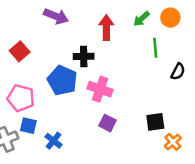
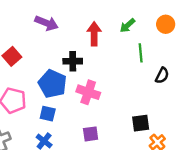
orange circle: (170, 18) -> (166, 24), moved
purple square: (108, 123) -> (91, 134), moved, turned -35
blue square: (28, 126) -> (48, 114), moved

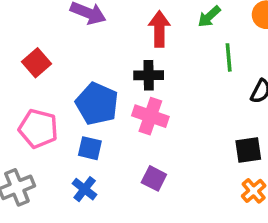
black cross: (73, 61) -> (149, 75), moved
black square: (141, 123) -> (248, 150), moved
purple square: (91, 134) -> (154, 178), turned 35

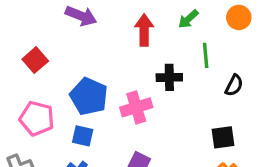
black cross: (149, 75) -> (169, 77), moved
pink cross: (150, 116) -> (136, 107), turned -36

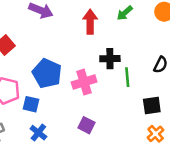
green line: (206, 55) -> (127, 77), moved
blue square: (83, 136) -> (31, 104), moved

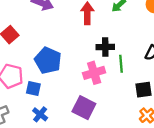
pink cross: (84, 82) -> (94, 73), moved
purple square: (86, 125) -> (84, 108), size x1.5

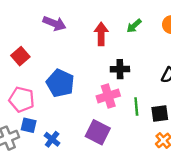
green line: (121, 64) -> (136, 107), moved
blue square: (33, 89) -> (29, 125), moved

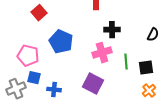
red square: (20, 56) -> (39, 13), moved
blue cross: (52, 139) -> (54, 90), turned -32

